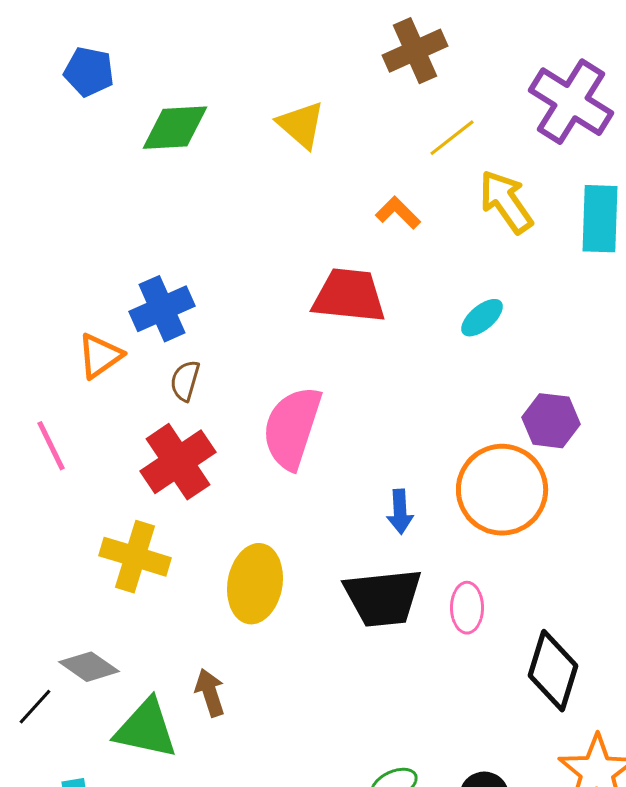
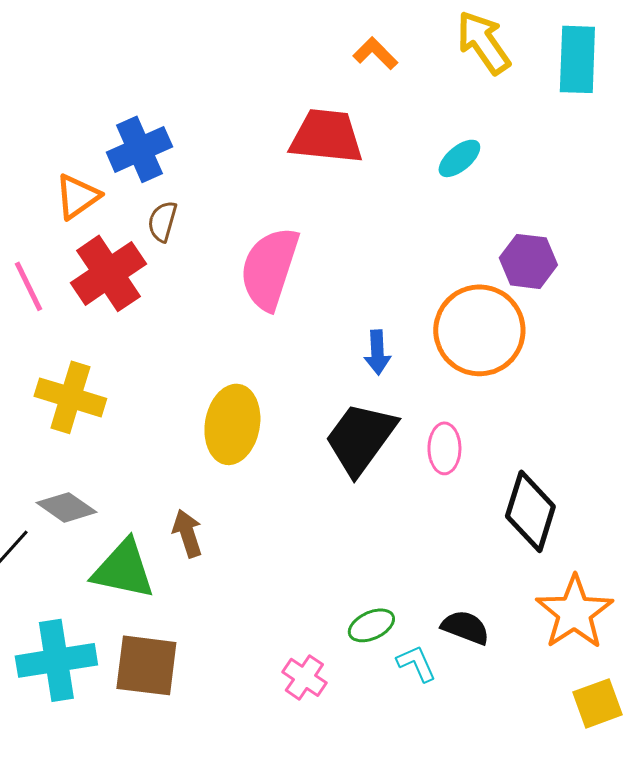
red cross: (178, 462) -> (108, 273), moved
yellow cross: (135, 557) -> (70, 397), moved
black trapezoid: (383, 598) -> (360, 438), turned 132

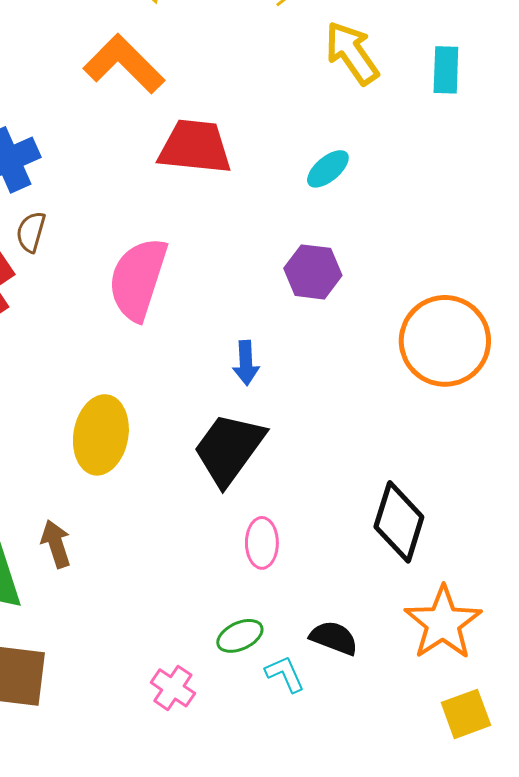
orange L-shape: (375, 53) -> (124, 64), moved, size x1.8
cyan rectangle: (577, 59) -> (446, 70), size x0.7
purple hexagon: (528, 261) -> (313, 272), moved
orange circle: (479, 330) -> (445, 341), moved
pink ellipse: (444, 448) -> (262, 543), moved

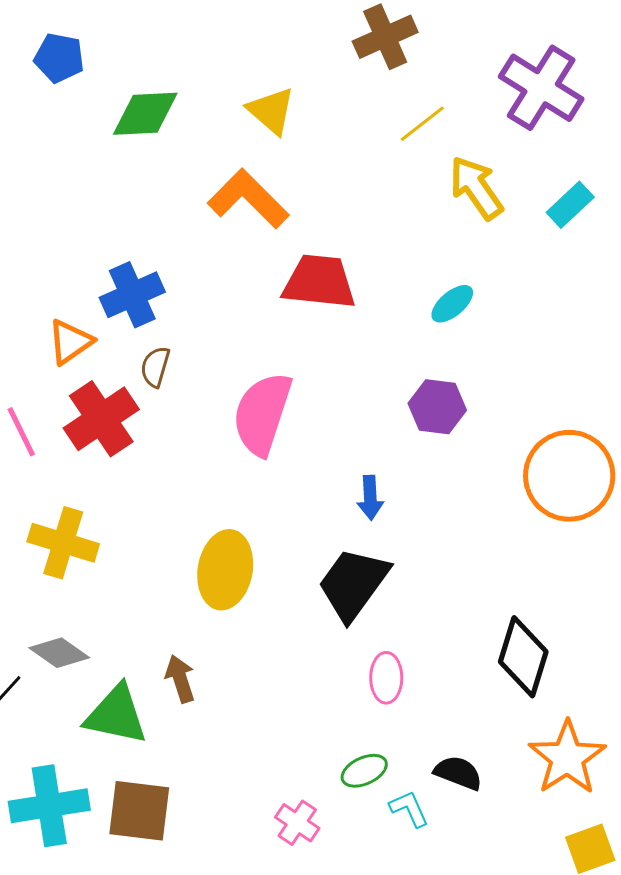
cyan rectangle: (446, 70) -> (570, 205), turned 45

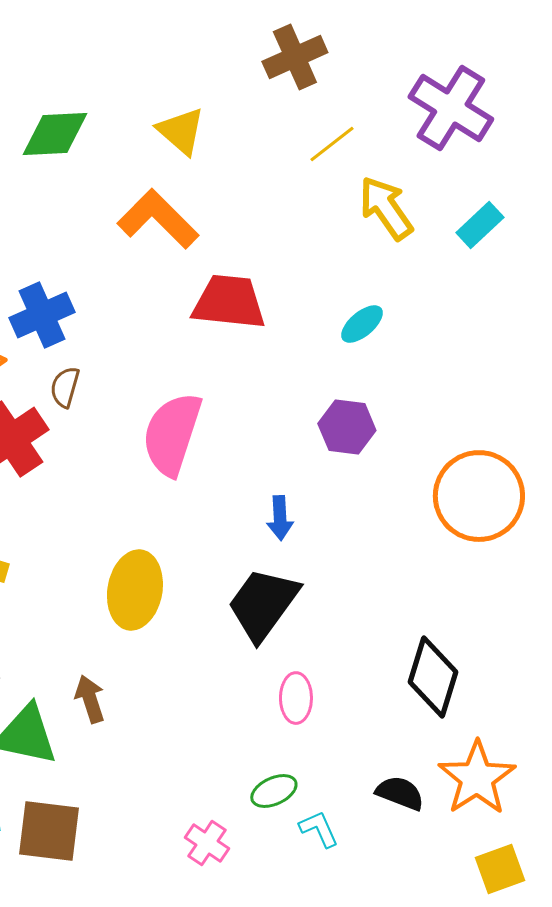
black semicircle: (458, 773) -> (400, 793), moved

